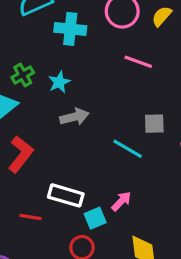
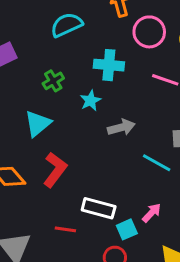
cyan cross: (70, 29) -> (109, 65), moved
green cross: (23, 75) -> (53, 81), moved
gray arrow: (74, 117) -> (121, 127), moved

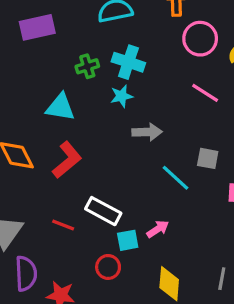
cyan cross: (109, 65) -> (128, 62), moved
cyan triangle: (38, 124) -> (60, 107), turned 36

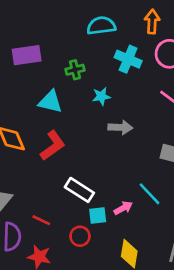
purple rectangle: (37, 27) -> (27, 55), moved
cyan cross: (128, 62) -> (128, 59), moved
cyan line: (175, 178) -> (149, 194), moved
red line: (63, 225) -> (41, 220), moved

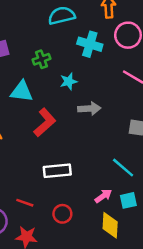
red L-shape: (53, 146) -> (45, 122), moved
white rectangle: (79, 190) -> (57, 171), turned -32
pink arrow: (123, 208) -> (103, 196), moved
cyan square: (98, 215) -> (128, 200), moved

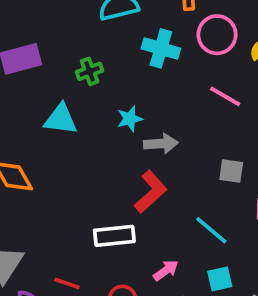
cyan star: (69, 81) -> (130, 119), moved
red L-shape: (45, 122) -> (151, 192), moved
pink arrow: (103, 196) -> (166, 270), moved

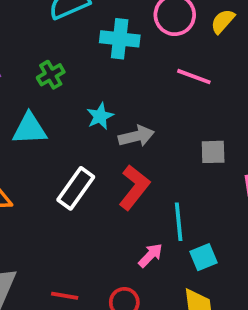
cyan line: (211, 230) -> (179, 222), moved, turned 54
white rectangle: (114, 236) -> (76, 188), moved, turned -39
pink arrow: (166, 270) -> (150, 255), moved
cyan square: (220, 279) -> (204, 257), moved

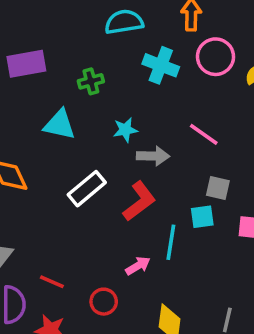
pink line: (194, 77) -> (204, 134), moved
cyan square: (204, 257) -> (202, 217), moved

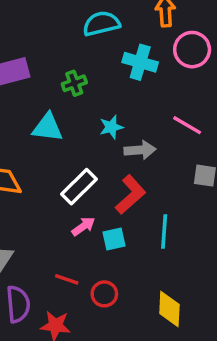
cyan square: (202, 217) -> (114, 239), moved
pink arrow: (138, 266) -> (83, 226), moved
red line: (52, 282) -> (67, 279), moved

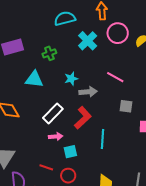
cyan cross: (140, 62) -> (88, 41), turned 30
pink arrow: (83, 226) -> (56, 136), turned 32
cyan square: (114, 239) -> (70, 152), moved

